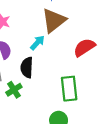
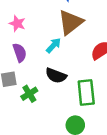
black semicircle: (27, 67) -> (56, 76), moved, turned -72

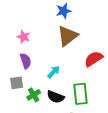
cyan arrow: (54, 45) -> (54, 72), moved
black semicircle: (56, 76) -> (56, 97), moved

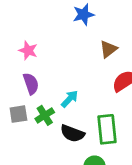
brown triangle: (68, 36) -> (108, 49), moved, size x0.6
green cross: (34, 95) -> (45, 115), moved

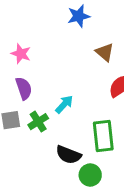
brown triangle: (108, 49) -> (105, 52), turned -42
black semicircle: (72, 133) -> (69, 155), moved

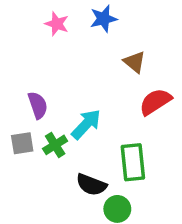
pink star: (21, 54) -> (57, 24), moved
cyan arrow: (64, 104) -> (86, 124), size x1.4

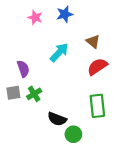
brown triangle: (135, 62) -> (93, 41), moved
cyan arrow: (86, 124) -> (59, 52), moved
green rectangle: (133, 162) -> (97, 106), moved

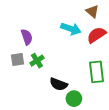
cyan arrow: (59, 52) -> (71, 29), moved, turned 66

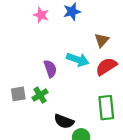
brown triangle: (92, 11) -> (102, 40), turned 32
purple semicircle: (27, 37) -> (50, 69), moved

